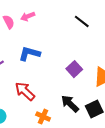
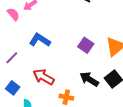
blue L-shape: (29, 54) -> (40, 40), turned 30

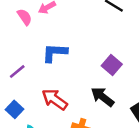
blue L-shape: (40, 40) -> (55, 53), turned -35
black arrow: (89, 79) -> (103, 97), moved

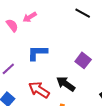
black arrow: (103, 97) -> (66, 84), moved

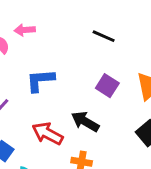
black line: (83, 13) -> (104, 36), moved
pink arrow: (30, 17) -> (25, 30), turned 32

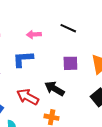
pink arrow: (25, 30) -> (34, 34), moved
purple square: (107, 86) -> (70, 63), turned -35

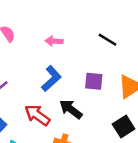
black line: (68, 28) -> (108, 40), moved
blue L-shape: (23, 59) -> (51, 79), moved, turned 135

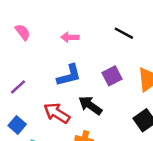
blue L-shape: (51, 79) -> (69, 75), turned 30
purple square: (94, 81) -> (112, 76), turned -30

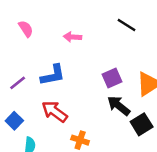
black line: (124, 33) -> (126, 25), moved
blue L-shape: (69, 75) -> (53, 75), moved
black arrow: (90, 105) -> (119, 106), moved

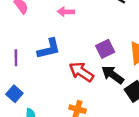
purple line: (18, 83) -> (16, 58), turned -49
red arrow: (55, 111) -> (81, 72), moved

